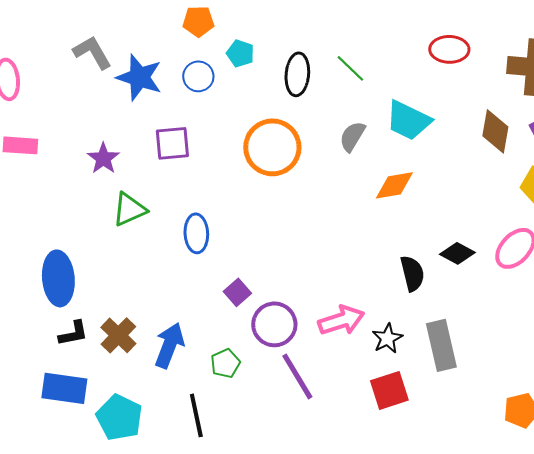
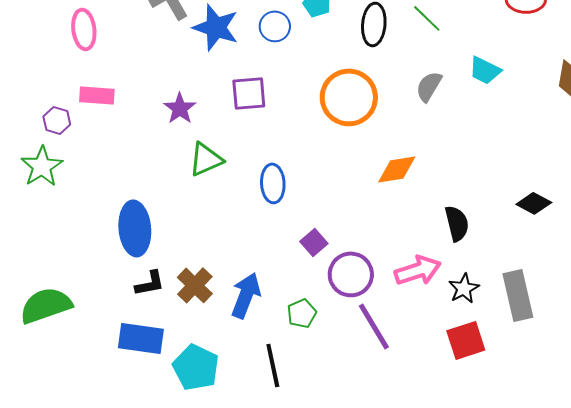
cyan trapezoid: (408, 120) -> (485, 70), size x0.7
orange diamond: (394, 185) -> (397, 169), moved
black semicircle: (412, 273) -> (457, 223), moved

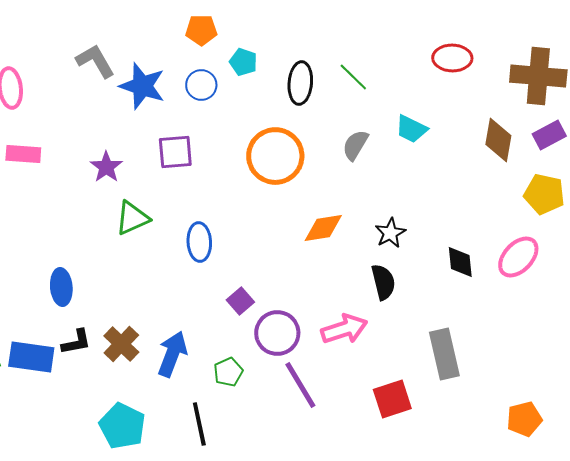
black diamond: (534, 203) -> (460, 262), turned 56
blue ellipse: (135, 228) -> (61, 287), size x0.7
black star: (464, 288) -> (390, 233), moved
blue rectangle: (141, 338) -> (31, 357), moved

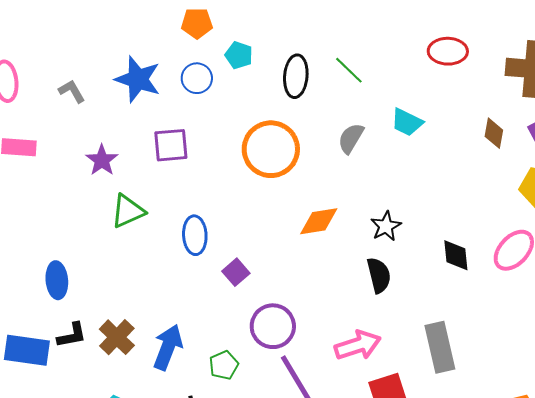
gray L-shape: (95, 61) -> (72, 91), moved, size x0.7
brown diamond: (498, 140) -> (494, 133), size x0.7
purple square: (240, 301) -> (236, 272), moved
pink arrow: (344, 329) -> (358, 345), moved

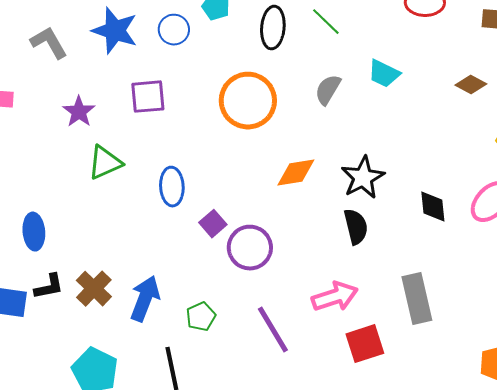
gray L-shape: (72, 91) -> (49, 43), size x1.4
brown diamond: (494, 133) -> (471, 85), turned -72
black star: (386, 226) -> (363, 178), size x1.4
purple circle: (273, 326) -> (250, 248), moved

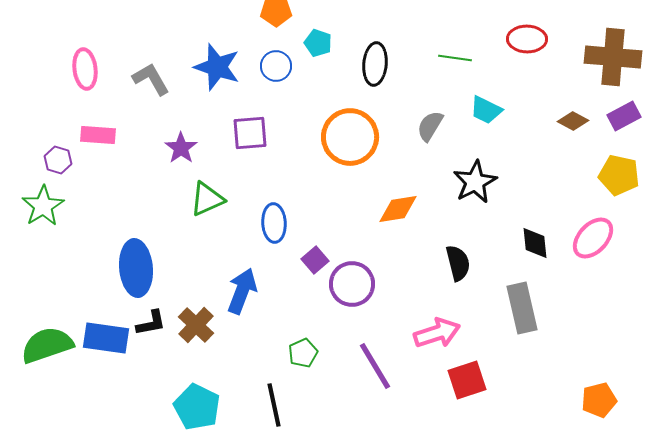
green line: (326, 22) -> (455, 58), moved, turned -36
black star: (363, 178) -> (475, 182), moved
blue ellipse: (34, 232) -> (136, 268), size x1.5
blue arrow: (145, 299) -> (242, 291), moved
gray rectangle: (417, 299) -> (522, 308), moved

